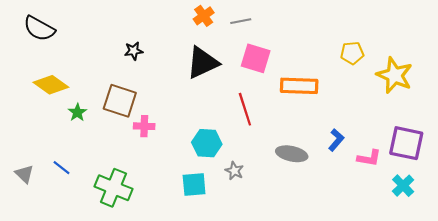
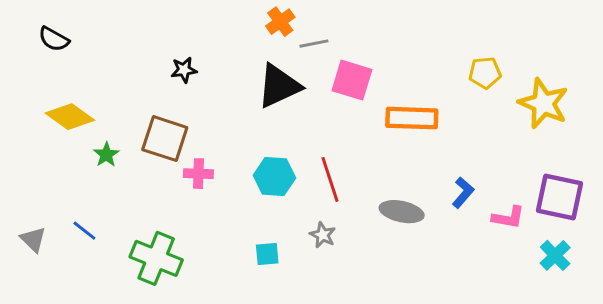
gray line: (241, 21) -> (314, 44), moved
black semicircle: (39, 29) -> (54, 39), size x0.7
red line: (245, 109) -> (330, 179), moved
cyan hexagon: (207, 143) -> (274, 177), moved
cyan square: (194, 185) -> (267, 254), size x0.7

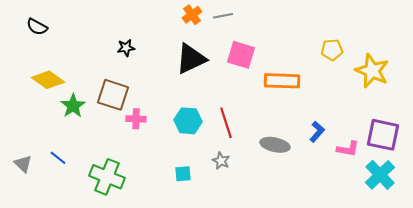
gray line: (314, 44) -> (223, 16), moved
green star: (106, 155) -> (73, 106), size x1.4
cyan cross: (555, 255) -> (380, 175), size x1.4

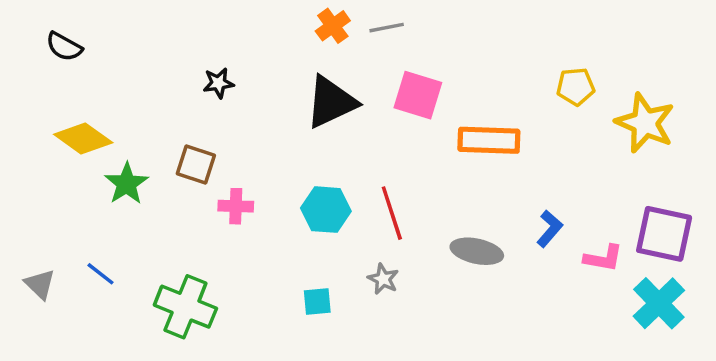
brown square: (113, 95) -> (196, 165), size x0.7

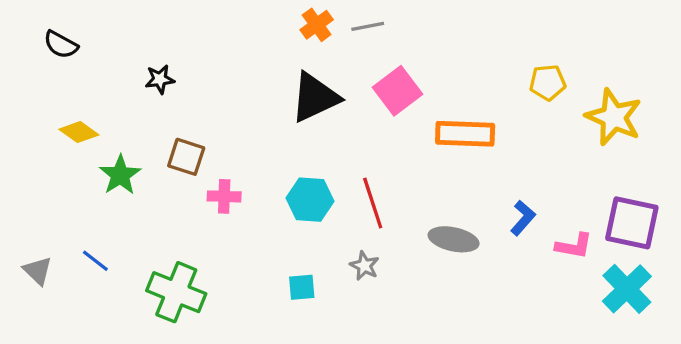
black star: (218, 83) -> (160, 79), moved
pink square: (418, 95) -> (397, 91), turned 36
yellow diamond: (83, 139) -> (79, 132), size x0.7

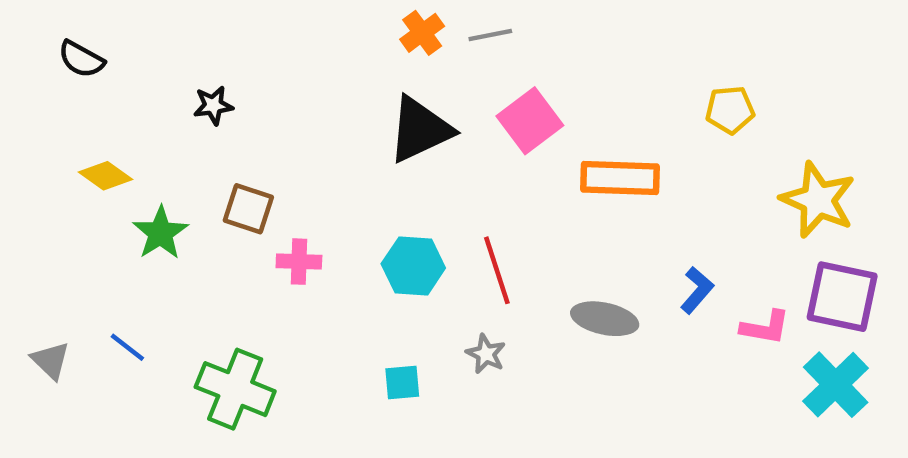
yellow star: (614, 117) -> (818, 200), moved

